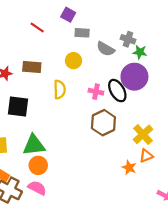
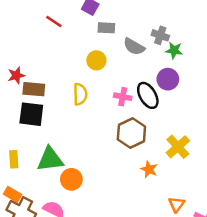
brown rectangle: (32, 67) -> (34, 89), moved
purple circle: (134, 77) -> (168, 79), size x0.7
orange triangle: (146, 156) -> (177, 204), moved, turned -32
orange circle: (38, 165) -> (71, 179), moved
orange star: (129, 168) -> (149, 169), moved

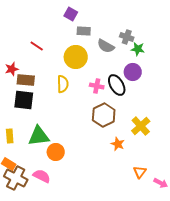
red line: (54, 22) -> (37, 46), moved
yellow circle: (96, 60) -> (76, 57), size x1.5

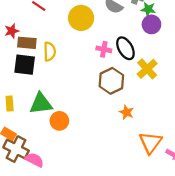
purple circle: (133, 72) -> (151, 24), moved
yellow semicircle: (63, 84) -> (50, 52), moved
yellow cross: (141, 126) -> (147, 69), moved
orange triangle: (140, 172) -> (150, 143), size x1.6
pink semicircle: (42, 176) -> (34, 160), moved

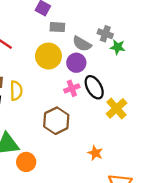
purple circle: (151, 24) -> (76, 63), moved
pink cross: (104, 49) -> (72, 88), turned -32
brown hexagon: (111, 81) -> (56, 121), moved

